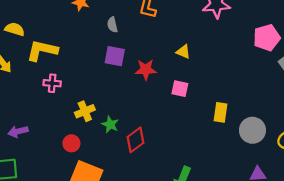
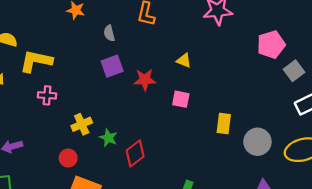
purple square: (115, 56) -> (112, 66), turned -30

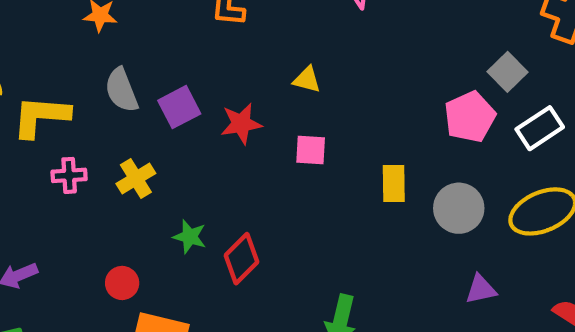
gray semicircle: (109, 33) -> (122, 90), moved, size x1.5
pink pentagon: (271, 45) -> (470, 117), moved
yellow cross: (82, 124) -> (136, 178), moved

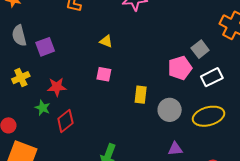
red star: (241, 124) -> (57, 87), moved

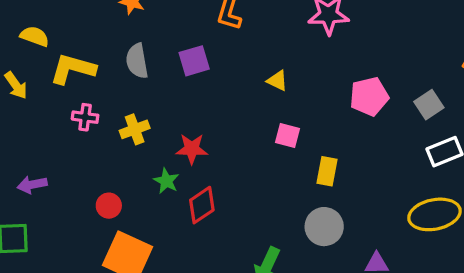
purple square: (45, 47) -> (194, 61), moved
pink pentagon: (180, 68) -> (369, 96), moved
pink square: (104, 74) -> (288, 135), moved
gray circle: (170, 110) -> (324, 227), moved

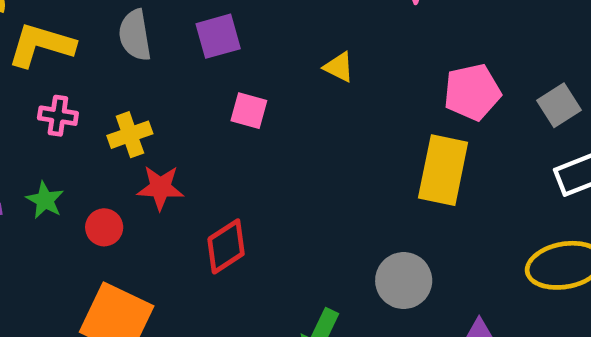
pink square: (288, 135) -> (249, 111), moved
red star: (192, 149) -> (160, 188), moved
yellow rectangle: (327, 171) -> (443, 170), moved, size x1.6
green star: (166, 181) -> (45, 200), moved
red circle: (109, 206) -> (104, 227), moved

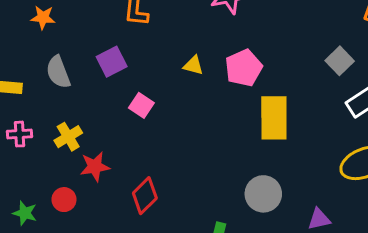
pink pentagon: (472, 92) -> (244, 68), moved
pink square: (249, 111) -> (141, 105), turned 30
green star: (45, 200) -> (25, 213), moved

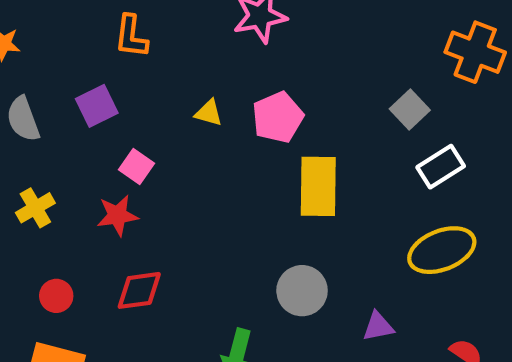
red star: (95, 167) -> (117, 215), moved
red diamond: (145, 196) -> (139, 290), turned 36
red circle: (64, 200) -> (56, 296), moved

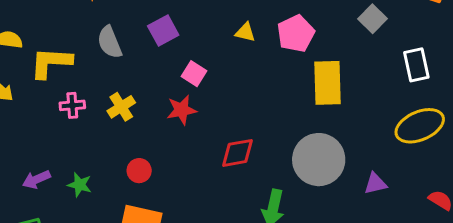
gray square: (410, 110) -> (373, 19), moved
white rectangle: (441, 167) -> (416, 65), turned -68
red diamond: (139, 290) -> (238, 153), moved
gray circle: (302, 291) -> (319, 160), size x1.4

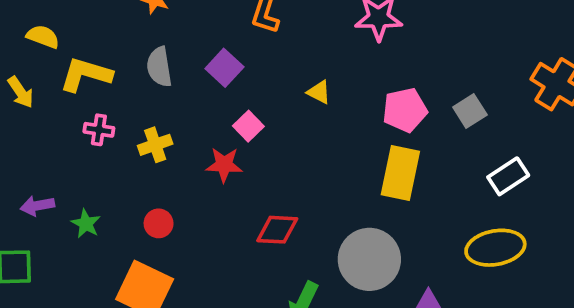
purple square: (163, 30) -> (224, 68), turned -32
pink pentagon: (296, 33) -> (405, 110), moved
white rectangle: (416, 65) -> (508, 176), turned 56

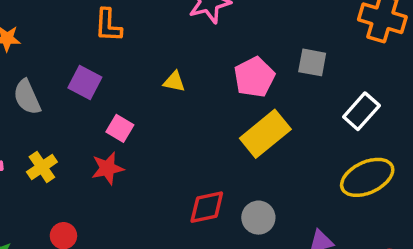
gray square: (470, 111) -> (312, 62), turned -32
yellow rectangle: (400, 173) -> (265, 134), turned 54
red diamond: (277, 230) -> (207, 207), moved
gray circle: (369, 259) -> (258, 218), size x0.6

